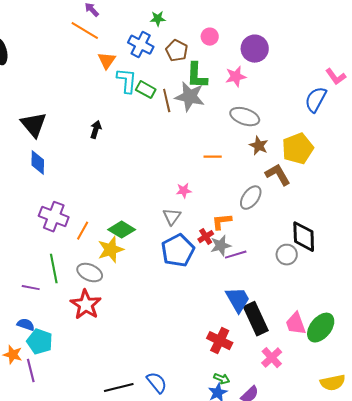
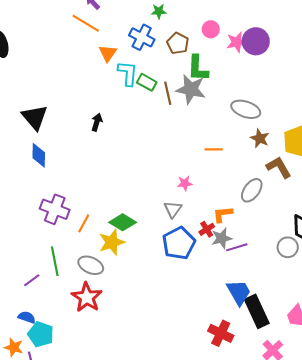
pink star: (236, 77) -> (237, 42), moved
purple line: (31, 288) -> (32, 280), turned -48

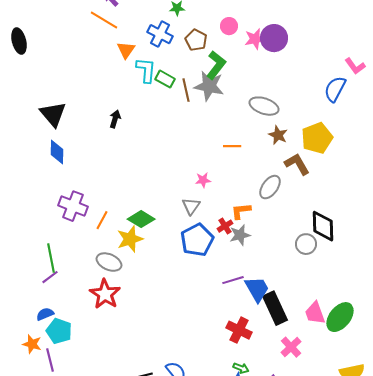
green L-shape: (198, 68) -> (216, 65), turned -144
purple line: (237, 247) -> (233, 280), moved
green line: (55, 261) -> (51, 258), moved
blue semicircle: (27, 317) -> (45, 314), turned -42

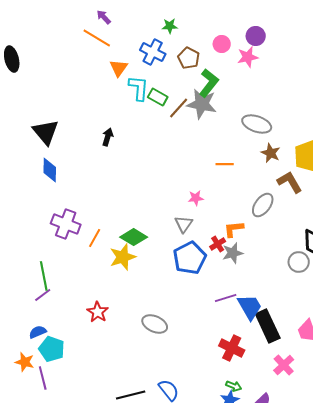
purple circle: (274, 38) -> (256, 36), moved, size x0.7
brown line: (186, 90) -> (179, 108), turned 55
gray ellipse: (109, 262) -> (155, 324), moved
red star: (105, 294) -> (98, 312), size x0.7

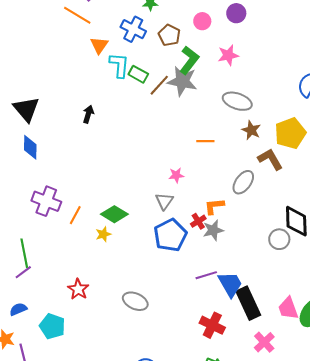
pink star: (248, 57) -> (228, 55), moved
yellow star: (123, 257) -> (103, 234), size x0.6
cyan pentagon: (52, 349) -> (52, 326), moved

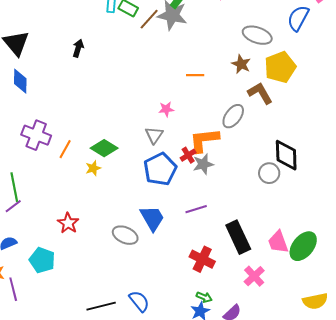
gray ellipse: (237, 101) -> (257, 35), moved
orange L-shape: (214, 206) -> (204, 140), size x1.5
blue trapezoid: (230, 284) -> (152, 218), moved

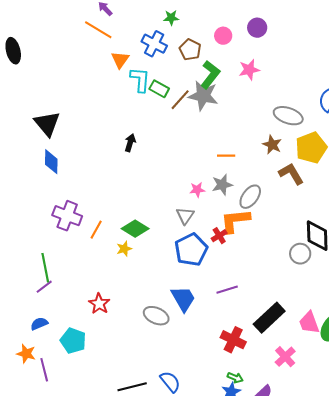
black arrow: (78, 48) -> (130, 143), moved
gray ellipse: (233, 116) -> (250, 197), moved
gray star: (203, 164) -> (222, 185), moved
black rectangle: (238, 237) -> (269, 318), turned 72

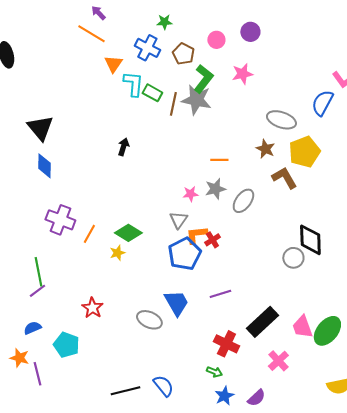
brown line: (180, 100) -> (173, 104), turned -30
orange L-shape: (235, 221) -> (196, 235), moved, size x0.7
green arrow: (235, 378) -> (214, 372), moved

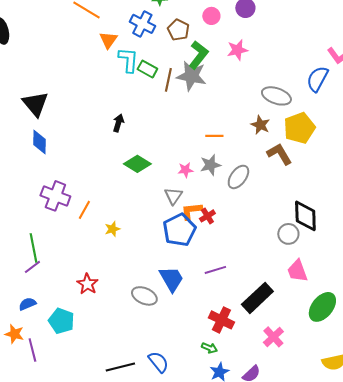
green diamond: (128, 233) -> (137, 164), moved
pink trapezoid: (302, 327) -> (297, 271), moved

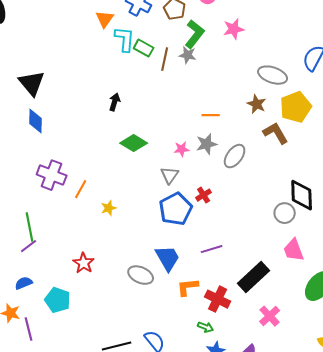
gray star: (191, 76) -> (188, 55), size x0.6
orange L-shape: (191, 211) -> (188, 287), moved

